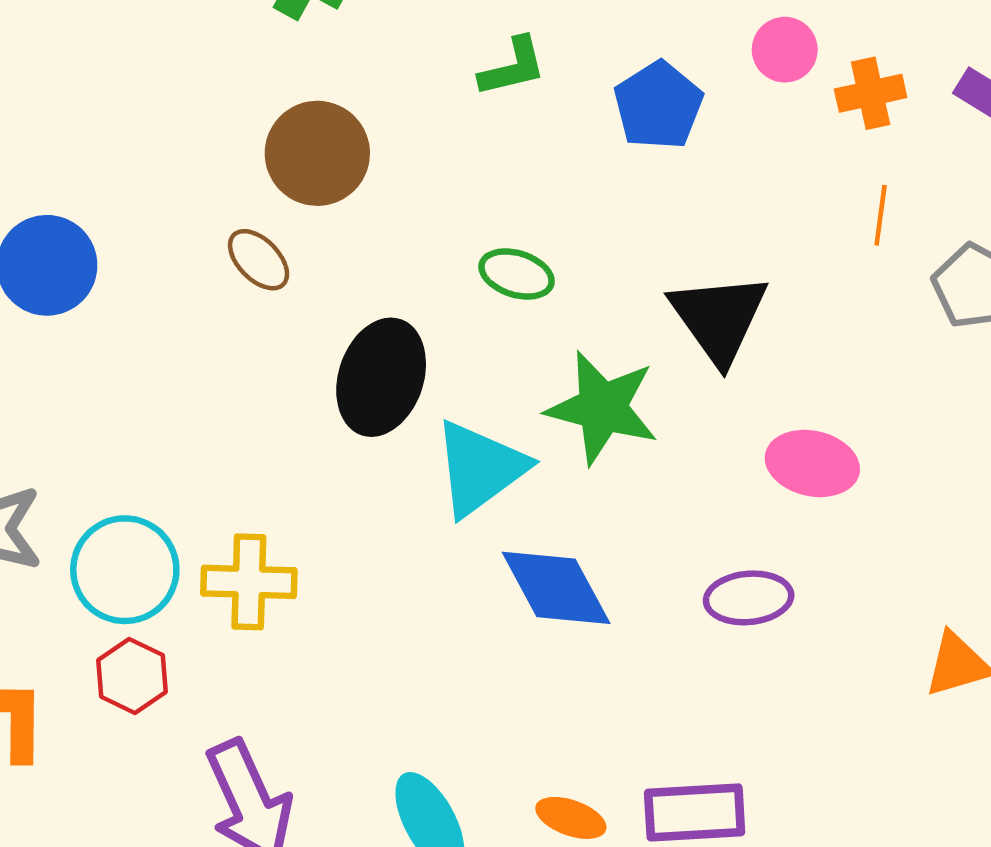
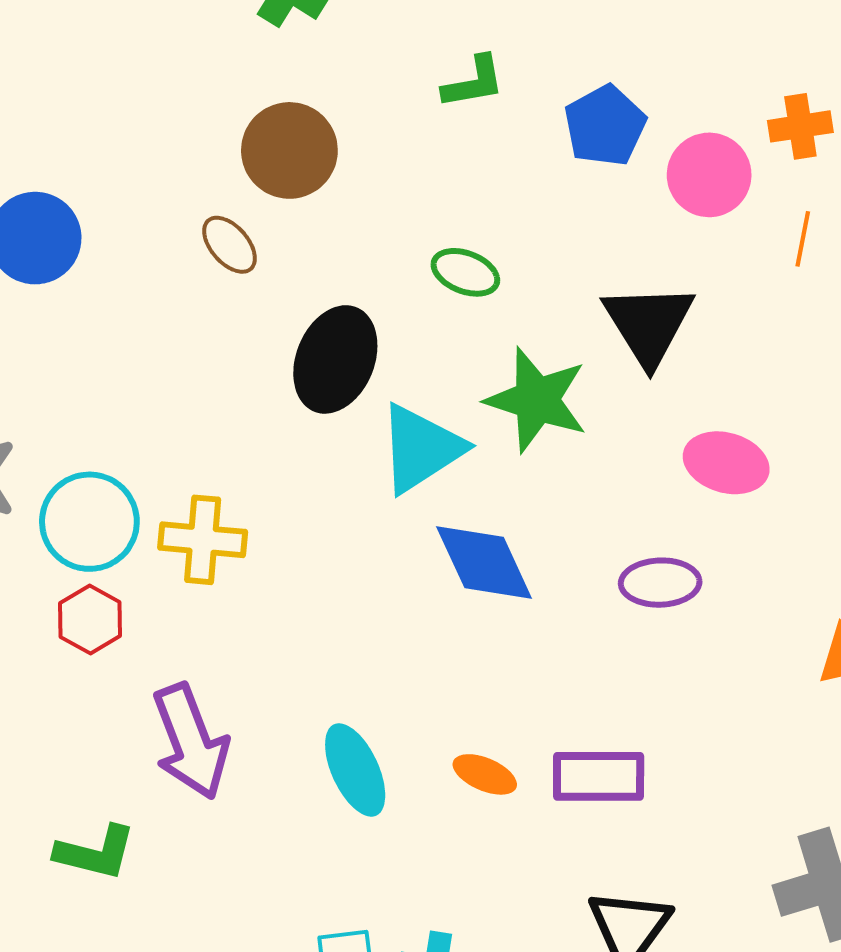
pink circle: (785, 50) -> (709, 175), moved, size x1.4

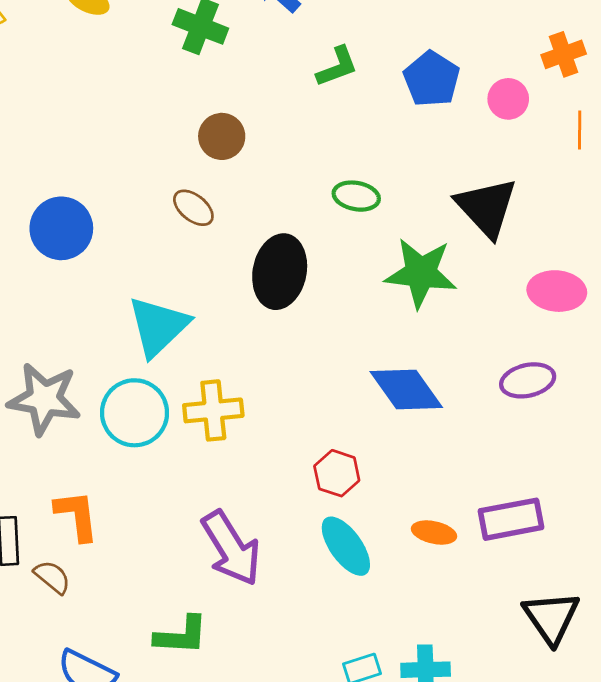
brown circle: (289, 150) -> (222, 136), size x0.7
pink circle: (709, 175) -> (508, 99), size x0.7
cyan triangle: (421, 449) -> (158, 326), moved
red hexagon: (90, 620) -> (337, 473), moved

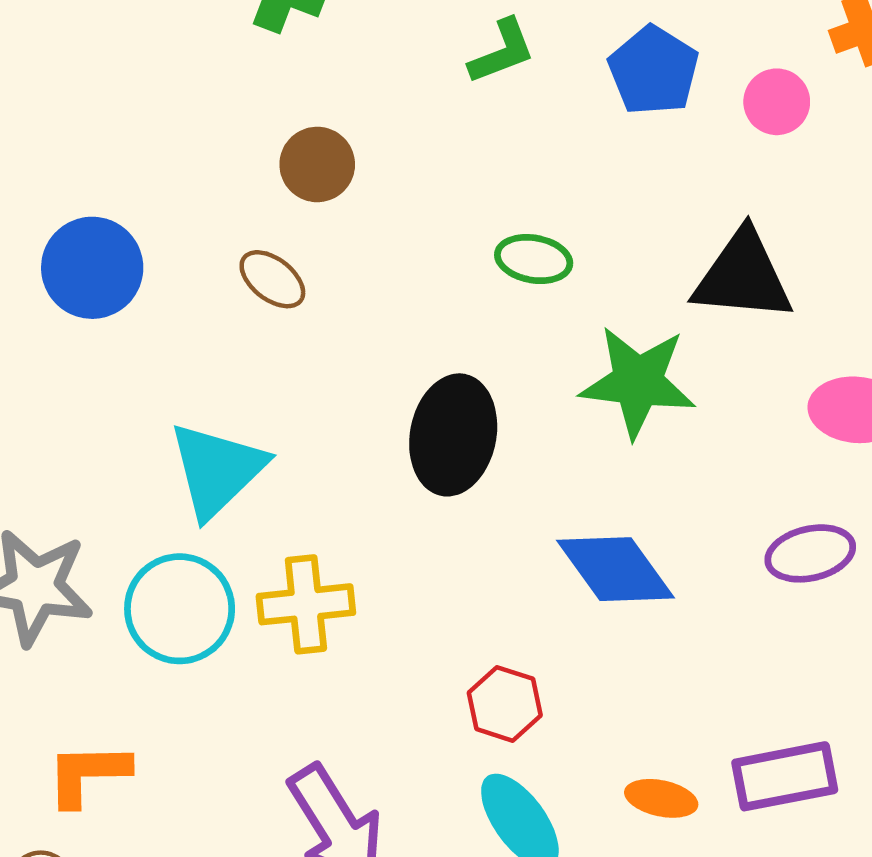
black triangle: (487, 207) -> (743, 276), turned -42
blue circle: (61, 228) -> (92, 268), moved
black ellipse: (280, 272) -> (453, 435), moved
orange L-shape: (77, 515) -> (88, 774), turned -84

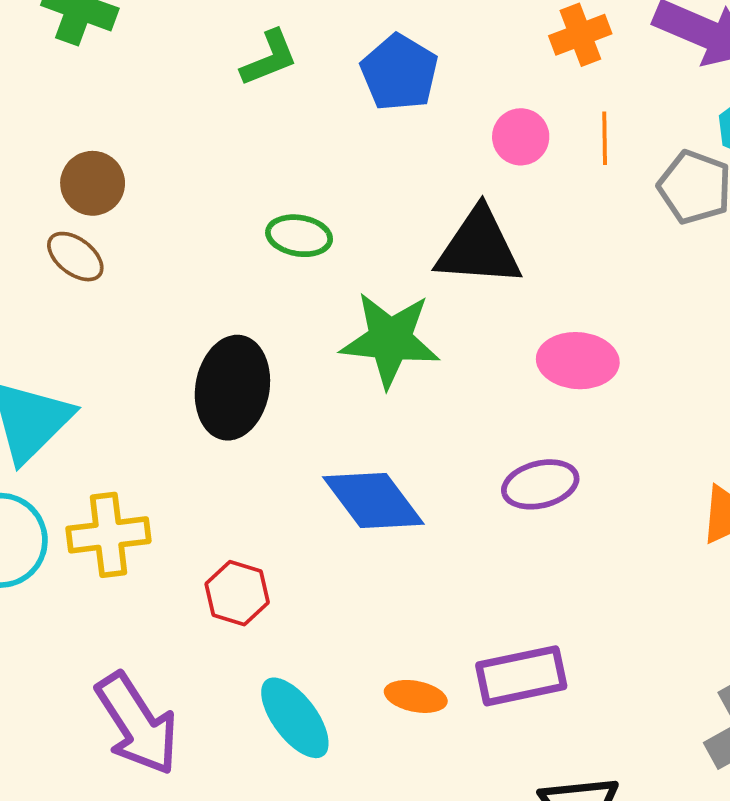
pink circle: (777, 102) -> (521, 137), moved
brown circle: (317, 164) -> (93, 183), moved
red hexagon: (505, 704) -> (237, 593), moved

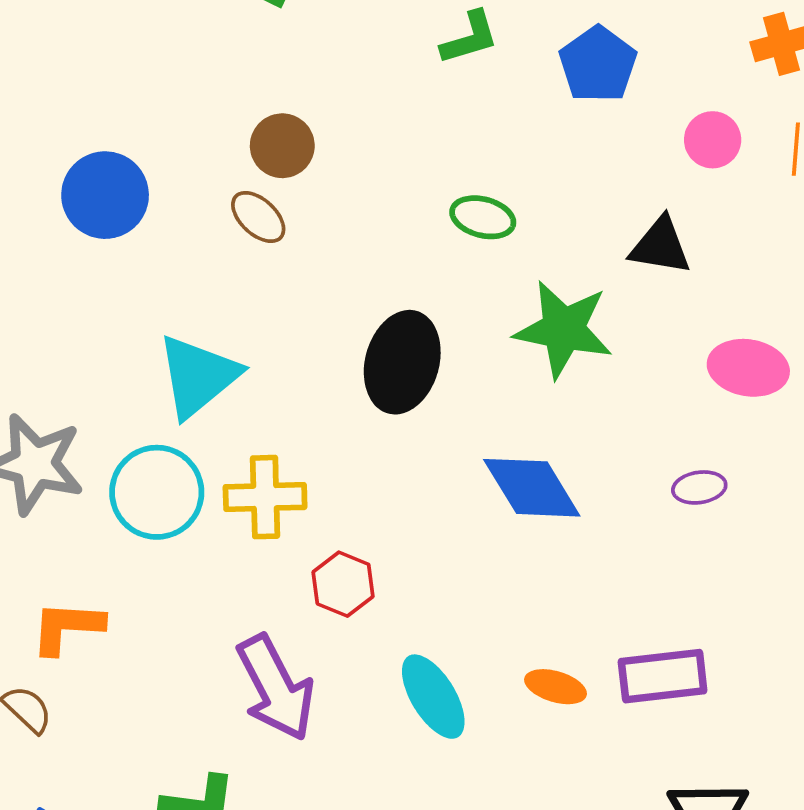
black triangle: (479, 248) -> (660, 246), size x0.7
purple ellipse: (540, 484) -> (699, 487), size x0.7
red hexagon: (237, 593) -> (343, 584), moved

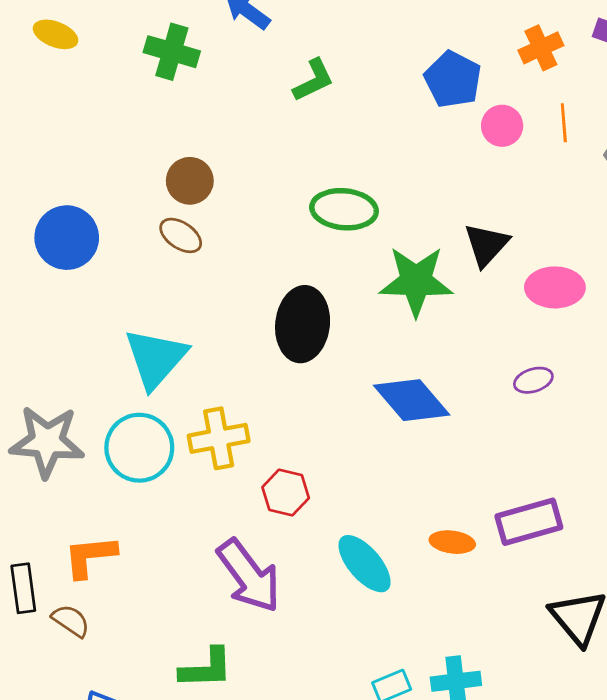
blue pentagon: (598, 64) -> (453, 79), moved
green ellipse: (483, 217) -> (344, 209), size x1.4
black triangle: (660, 246) -> (486, 245), moved, turned -48

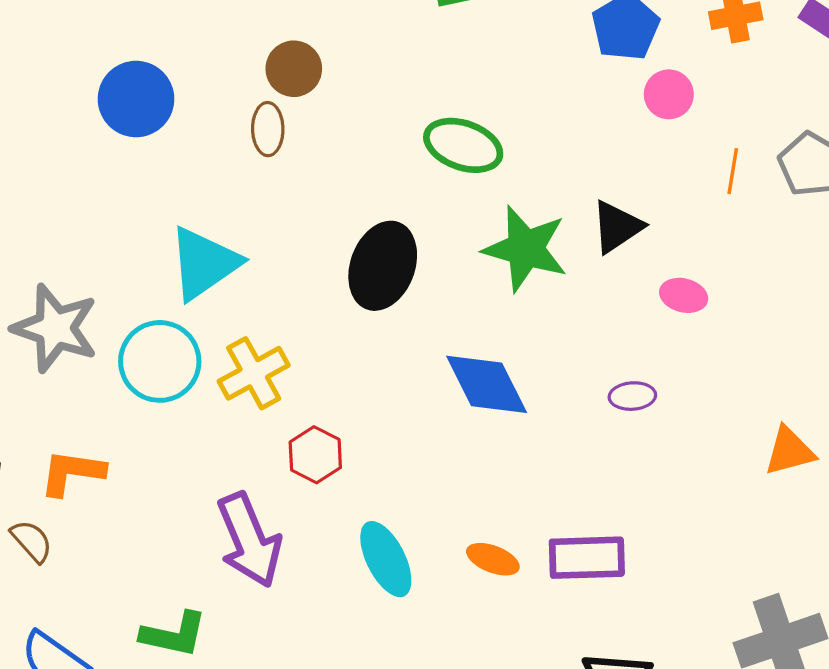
orange line: (564, 123) -> (733, 171), moved
brown ellipse: (181, 235) -> (268, 129), turned 42
pink ellipse: (555, 287) -> (684, 295), size x0.7
yellow cross: (219, 438) -> (254, 373), turned -32

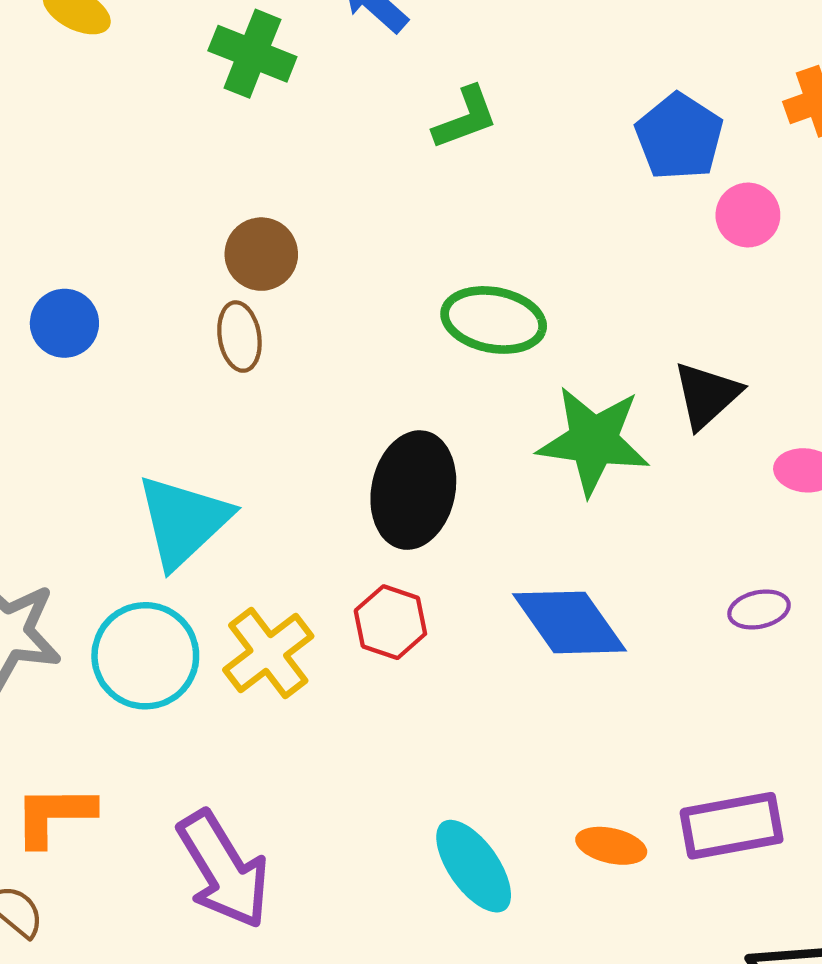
blue circle: (136, 99) -> (64, 323), size x0.7
red hexagon: (315, 455) -> (390, 622), moved
purple arrow: (249, 540) -> (224, 870), moved

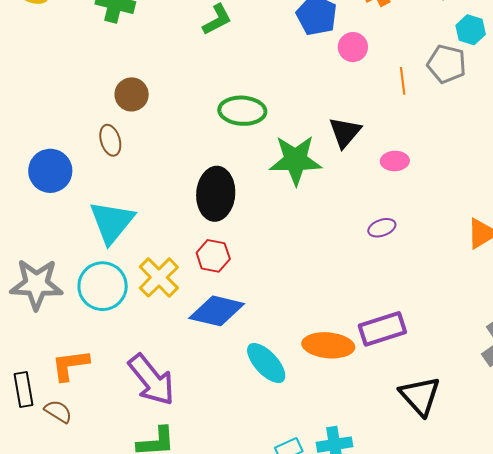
blue circle: (64, 323) -> (50, 171), moved, size x1.4
brown ellipse: (239, 337) -> (110, 140), moved
blue diamond: (569, 622) -> (217, 311), moved, turned -34
orange ellipse: (611, 846) -> (328, 345), size x1.6

